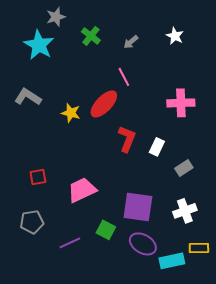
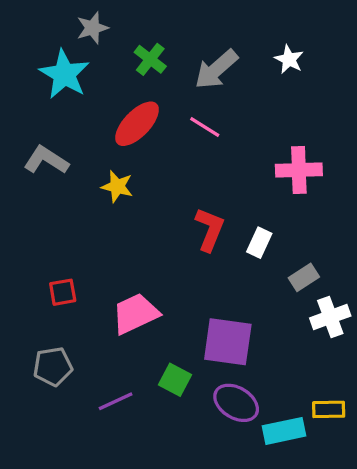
gray arrow: (131, 42) -> (216, 69), size x1.8
pink line: (124, 77) -> (205, 127), turned -30
red ellipse: (104, 104) -> (137, 124), moved
white cross: (185, 211) -> (330, 317), moved

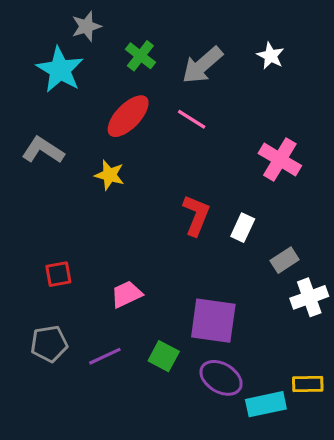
pink cross: (299, 170) -> (280, 160), turned 33
pink trapezoid: (135, 314) -> (127, 294), size x0.7
purple line: (116, 401) -> (105, 356), moved

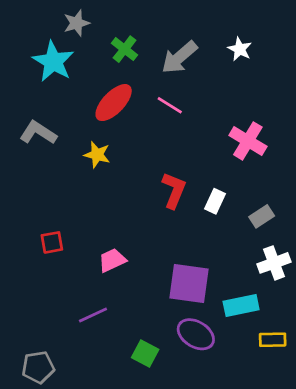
gray rectangle: (285, 260) -> (262, 216), moved
gray pentagon: (49, 344) -> (38, 367), moved
green square: (164, 356) -> (145, 353), moved
cyan rectangle: (266, 404) -> (241, 305), moved

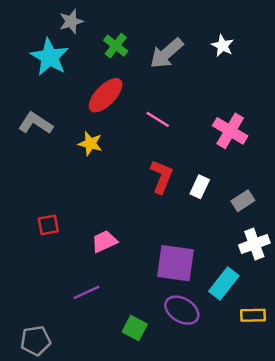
pink line: (170, 105) -> (158, 119), moved
cyan rectangle: (241, 305) -> (224, 283), turned -40

